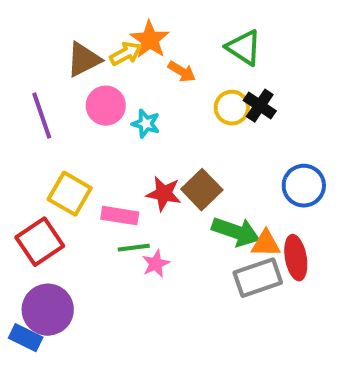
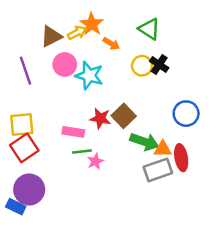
cyan star: (146, 124) -> (89, 76), size x1.6
yellow square: (70, 194) -> (22, 125), moved, turned -35

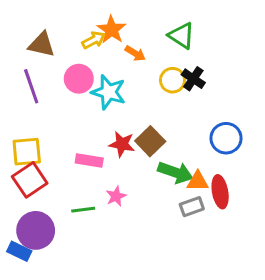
brown triangle: (51, 36) -> (42, 45), moved, turned 40
green line: (82, 152) -> (83, 210), moved
gray rectangle: (158, 170) -> (192, 207), size x0.7

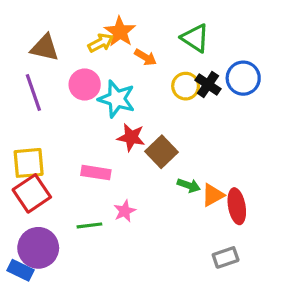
blue circle: (226, 138) -> (243, 78), moved
red star: (122, 144) -> (131, 137), moved
green arrow: (175, 172) -> (189, 185), size x0.6
orange triangle: (198, 181) -> (213, 195), turned -30
gray rectangle: (192, 207) -> (226, 257), moved

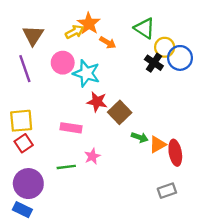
brown triangle: (45, 48) -> (33, 35), turned 50
yellow circle: (186, 86) -> (165, 47), moved
red square: (32, 193) -> (24, 143), size x0.7
blue rectangle: (21, 270) -> (22, 210), moved

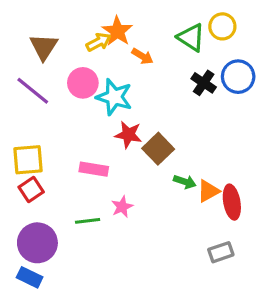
yellow circle: (165, 47) -> (222, 26), moved
purple line: (25, 69) -> (33, 91), turned -32

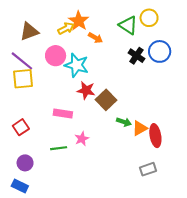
brown triangle: (44, 47) -> (29, 32), turned 36
yellow square: (28, 160) -> (23, 79), moved
purple circle: (37, 243) -> (25, 163), size x0.6

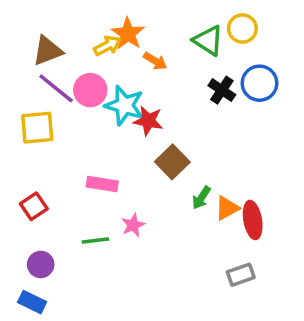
purple line: (22, 61) -> (56, 88), moved
red star: (86, 90) -> (148, 121), moved
green arrow: (124, 122) -> (201, 198), turned 104

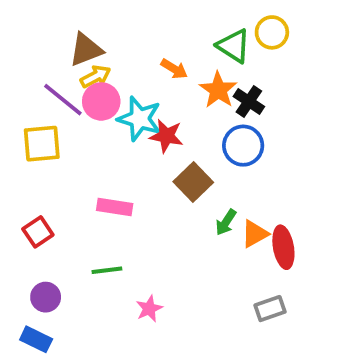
orange star: (128, 34) -> (218, 90), moved
yellow arrow: (107, 46) -> (95, 77), moved
brown triangle: (48, 51) -> (86, 50), moved
blue circle: (260, 83) -> (243, 146), moved
pink star: (133, 225) -> (149, 309), moved

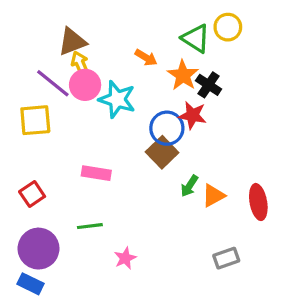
yellow arrow: (95, 77) -> (80, 64), turned -85
red star: (166, 136) -> (193, 115), moved
blue circle: (243, 146) -> (167, 128), moved
red ellipse: (283, 247) -> (258, 202), moved
purple circle: (46, 297) -> (39, 249), size x1.6

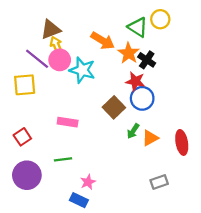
orange arrow: (146, 58) -> (103, 41), size x1.5
blue circle: (167, 128) -> (142, 98), moved
blue rectangle: (30, 284) -> (79, 200), moved

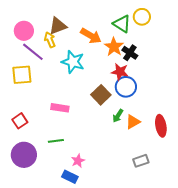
brown triangle: (51, 29) -> (58, 26), moved
pink circle: (60, 60) -> (24, 31), moved

